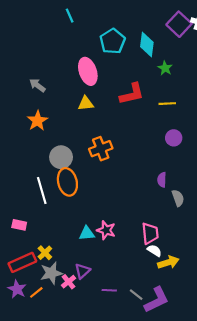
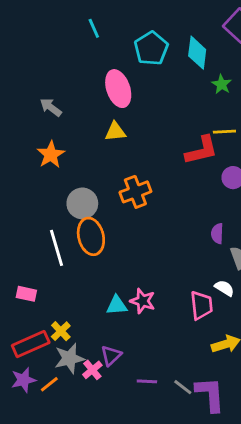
cyan line: (70, 16) -> (94, 28), moved
red L-shape: (132, 94) -> (201, 150), moved
white semicircle: (154, 251) -> (224, 288), moved
purple star: (17, 289) -> (23, 380), turned 30
purple L-shape: (157, 300) -> (210, 394), turned -68

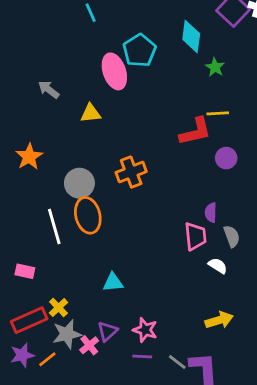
cyan pentagon: (151, 48) -> (140, 50), moved
yellow triangle: (115, 132) -> (91, 113), moved
orange star: (51, 155) -> (29, 157), moved
pink star: (143, 301) -> (145, 330), moved
pink trapezoid: (201, 305) -> (195, 236), moved

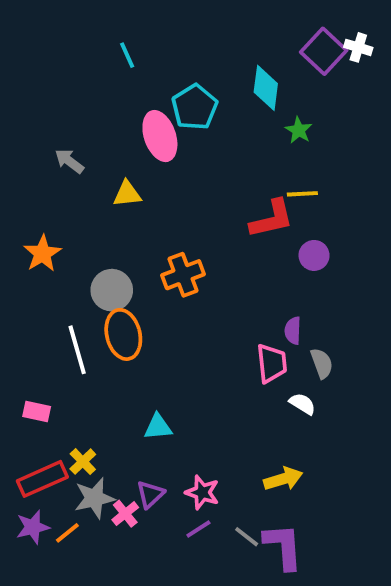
yellow arrow: (219, 320) -> (283, 479), moved
purple line: (142, 356) -> (198, 529), turned -36

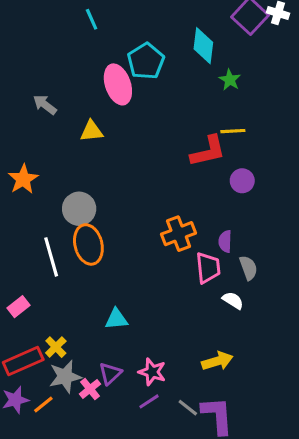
orange cross: (183, 275) -> (179, 234), moved
pink rectangle: (37, 411) -> (19, 307), turned -50

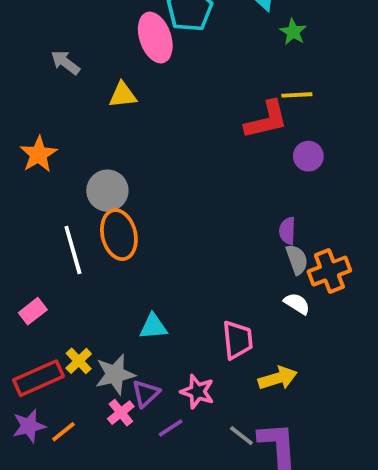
orange cross: (179, 234) -> (329, 271), moved
pink trapezoid: (208, 268) -> (238, 340), moved
gray semicircle: (248, 268) -> (297, 260), moved
gray star: (65, 377) -> (115, 374), moved
purple line: (149, 401) -> (171, 428), moved

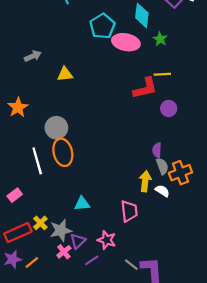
pink ellipse: (155, 38) -> (126, 42), moved, turned -60
gray arrow: (65, 62) -> (33, 56), turned 119
yellow arrow: (278, 378) -> (145, 181), moved, turned -66

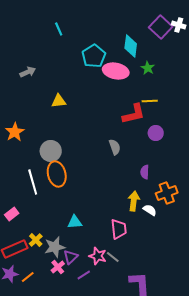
gray arrow: (33, 56) -> (28, 72), moved
gray semicircle: (162, 166) -> (115, 147), moved
gray line: (131, 265) -> (113, 257), moved

